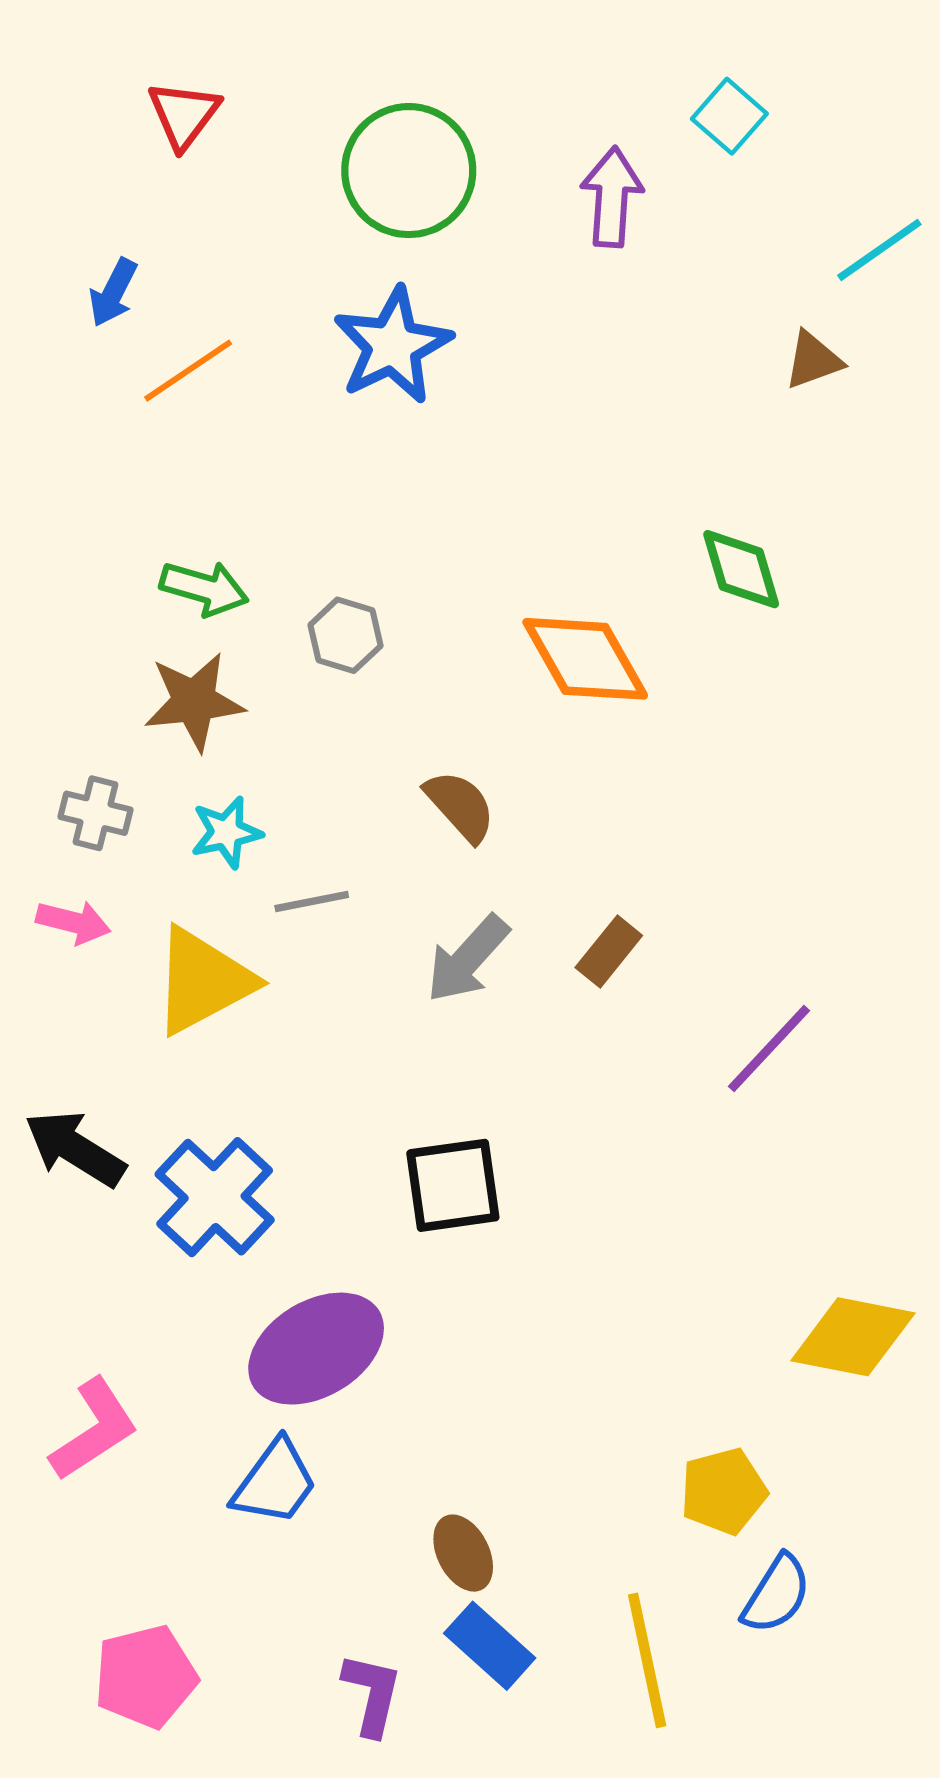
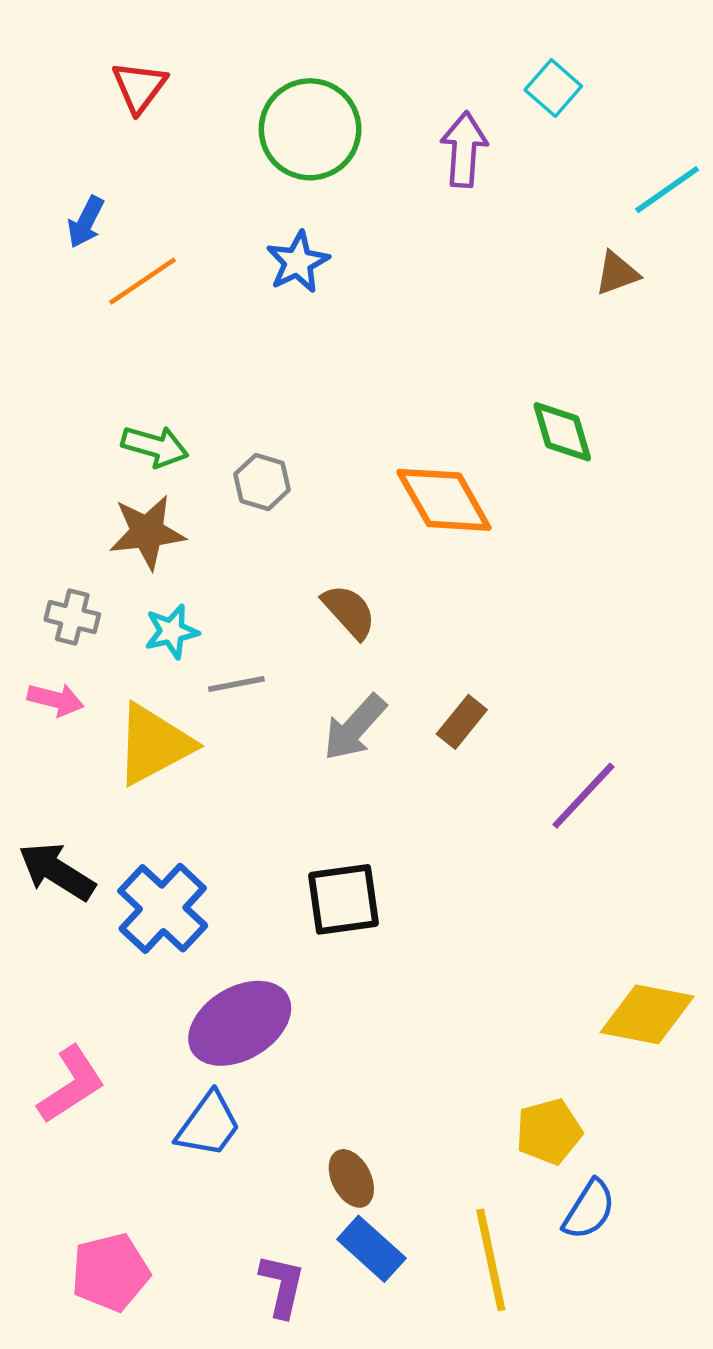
blue star: (393, 346) -> (298, 262), size x0.7

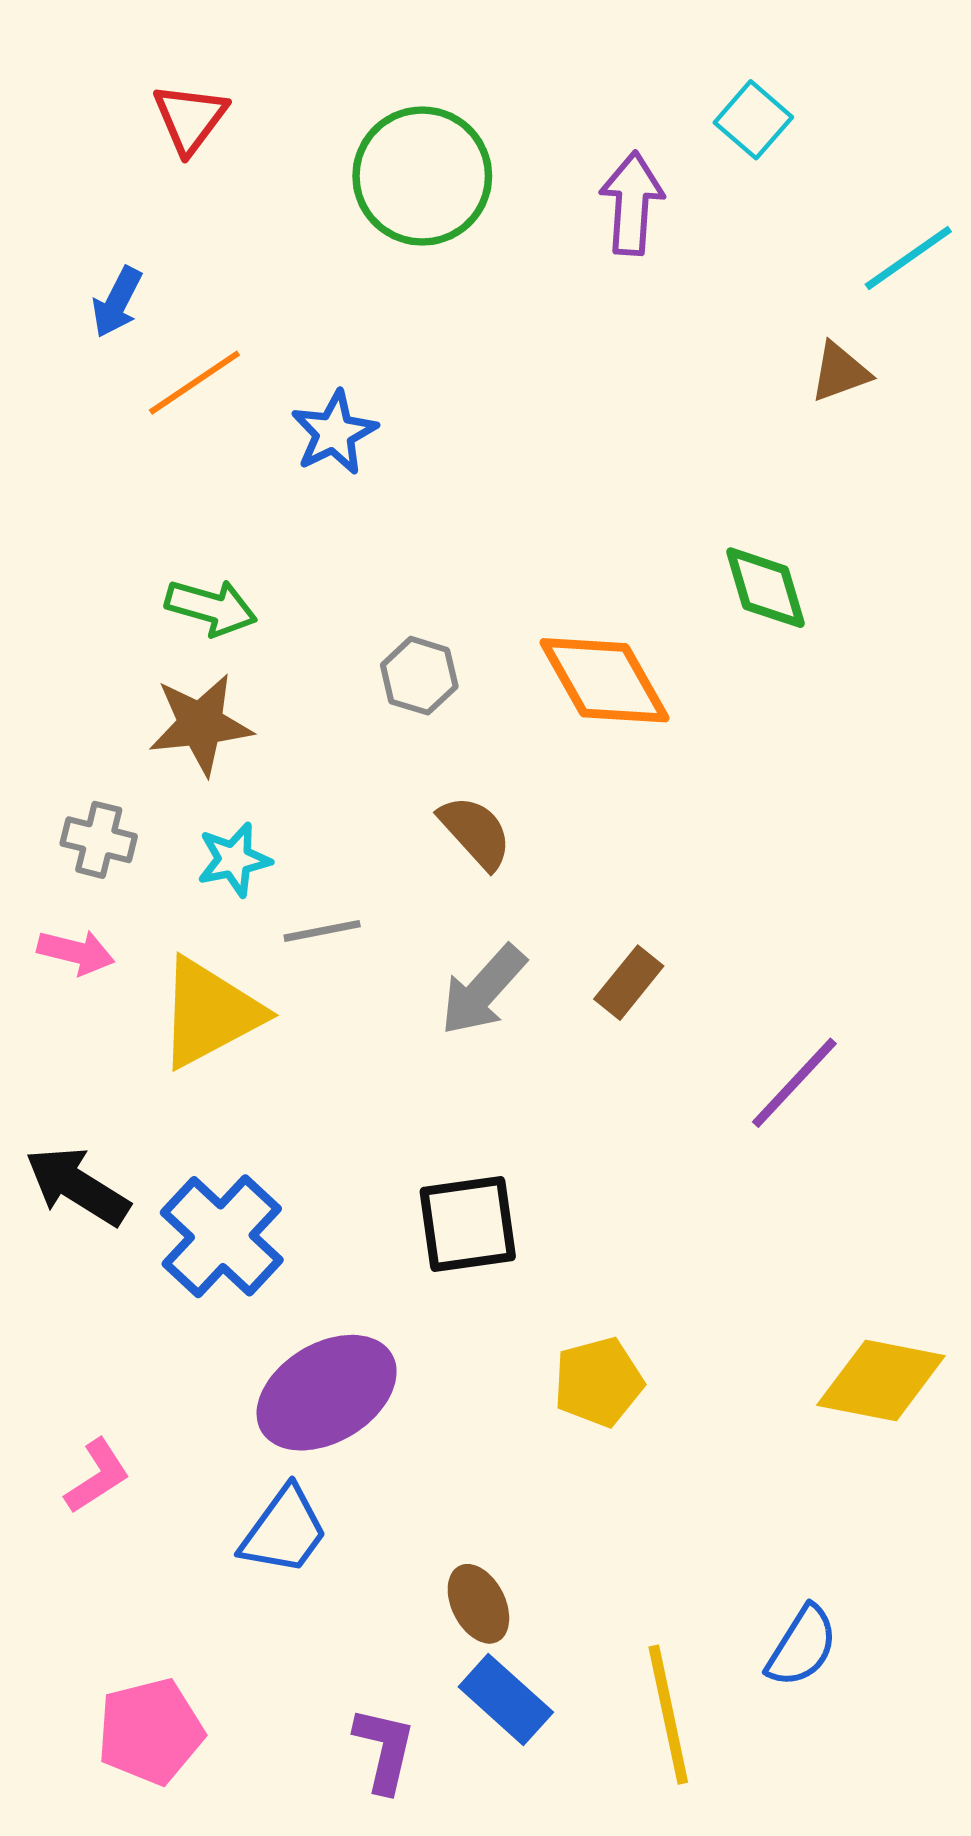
blue star: (298, 262) -> (334, 433), moved
gray hexagon: (262, 482) -> (419, 676), moved
pink L-shape: (71, 1085) -> (97, 1476), size x0.7
yellow pentagon: (549, 1132) -> (598, 1382), moved

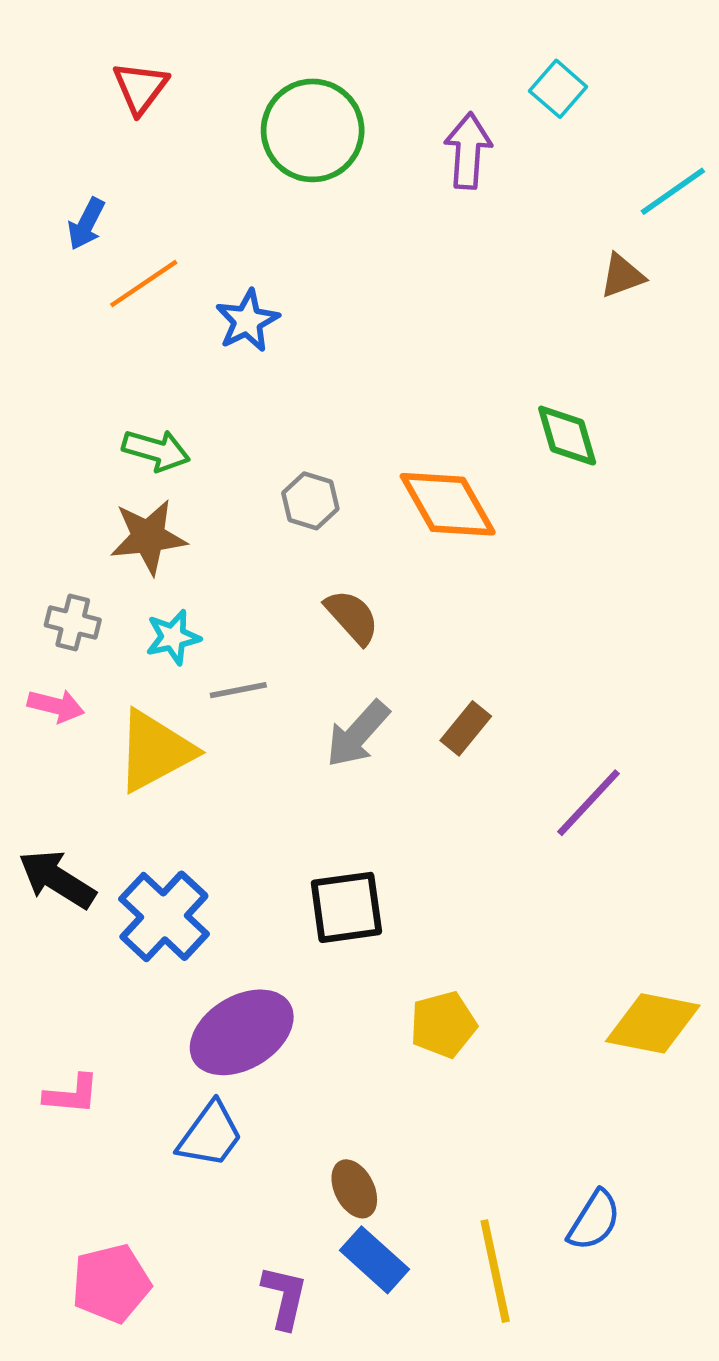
pink L-shape: (97, 1476) -> (72, 1094), turned 38

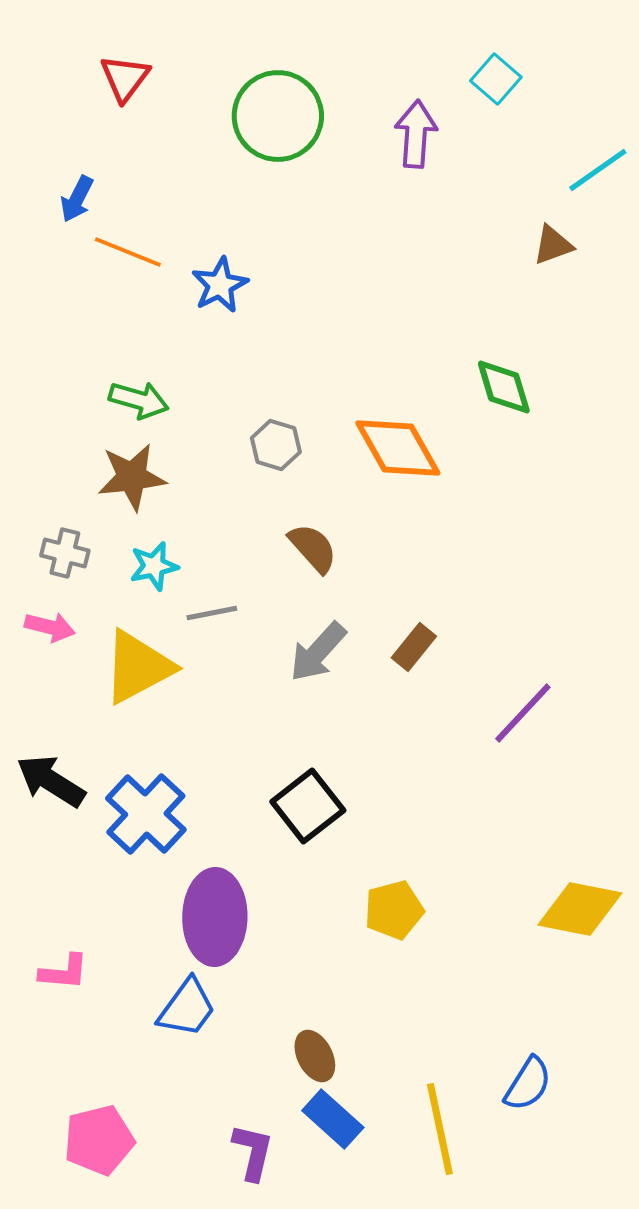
orange line: (144, 284) -> (128, 252), turned 56
black square: (346, 907) -> (308, 806), turned -30
purple ellipse: (242, 1032) -> (215, 917), turned -58

